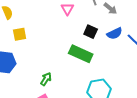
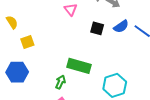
green rectangle: (81, 54) -> (79, 66), moved

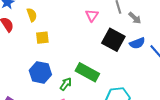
black square: (97, 28) -> (113, 40), size x1.6
blue hexagon: (17, 72) -> (40, 72), moved

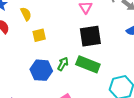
black square: (113, 40) -> (90, 36), moved, turned -30
green arrow: (66, 84) -> (63, 64), moved

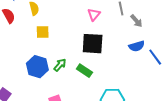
green rectangle: (88, 64) -> (84, 71), size x0.7

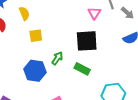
pink triangle: (94, 14) -> (94, 13), moved
green arrow: (60, 65) -> (57, 58), moved

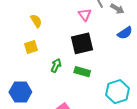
yellow semicircle: (24, 13) -> (36, 21), moved
blue hexagon: (35, 71) -> (20, 92), moved

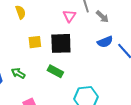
yellow square: (31, 47) -> (35, 42), moved
green arrow: (56, 65) -> (18, 73), moved, turned -96

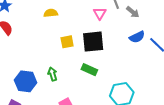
yellow semicircle: (21, 12) -> (51, 13), turned -72
green arrow: (18, 73) -> (52, 74), turned 48

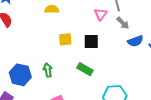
gray arrow: (133, 12) -> (123, 23), moved
black square: (93, 42) -> (91, 42), size x0.7

